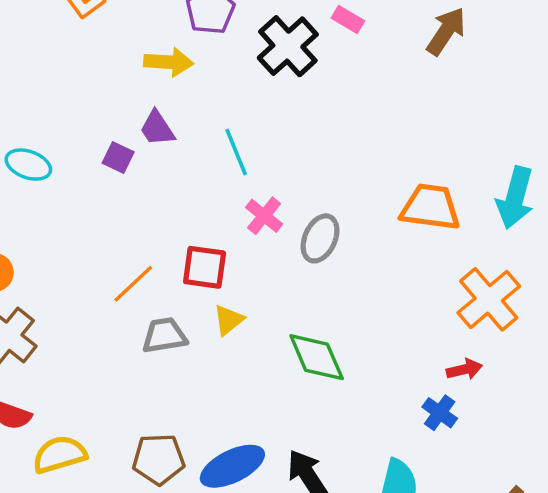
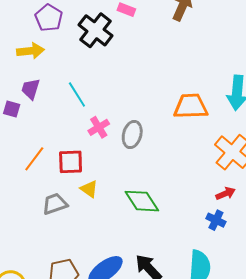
purple trapezoid: (157, 128) -> (31, 89), turned 60
pink cross: (264, 216) -> (99, 127), turned 30
orange line: (133, 284) -> (34, 159), moved
yellow triangle: (229, 320) -> (89, 189), turned -36

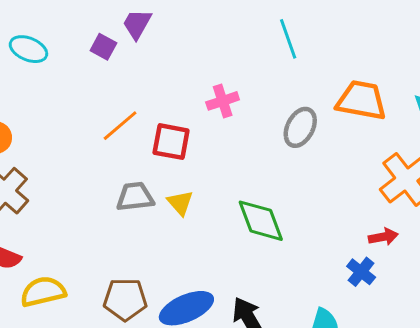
cyan line: (77, 94) -> (288, 39), moved
gray ellipse: (132, 135) -> (300, 127), moved
yellow triangle: (89, 189) -> (180, 203), moved

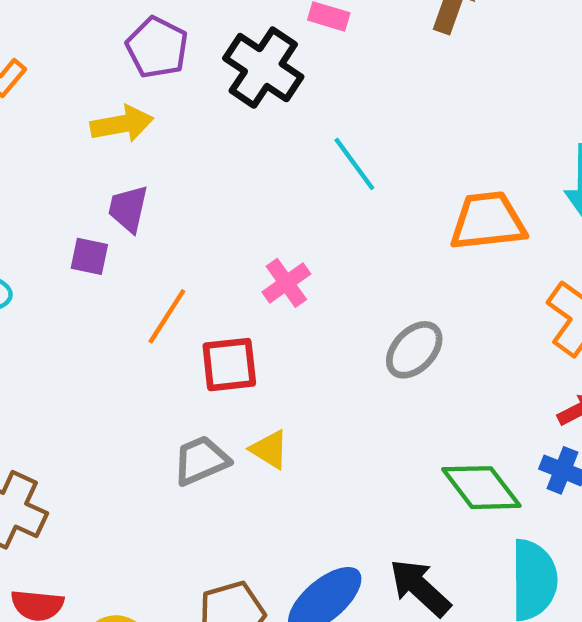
orange line: (120, 126) -> (167, 316), moved
gray ellipse: (300, 127) -> (414, 350), moved, turned 33
green diamond: (261, 221) -> (481, 488), moved

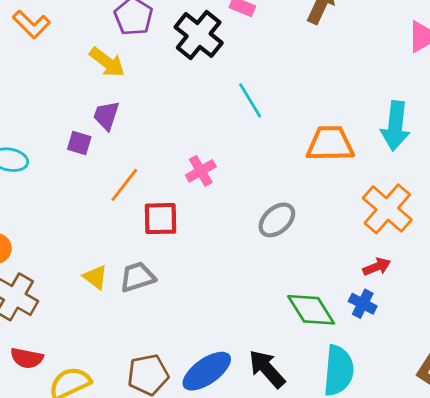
yellow arrow: (122, 124) -> (107, 62), turned 42
yellow triangle: (269, 449) -> (95, 277), moved

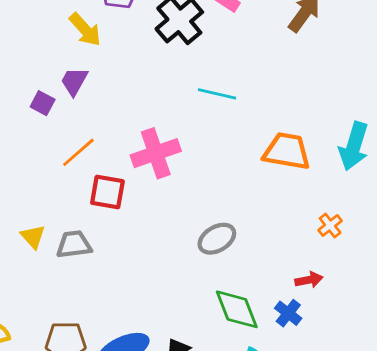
cyan line: (250, 100) -> (217, 94), turned -57
pink cross: (201, 171) -> (156, 153), size x1.6
orange cross: (387, 209) -> (330, 225), size x0.5
gray ellipse: (277, 220) -> (217, 239), moved

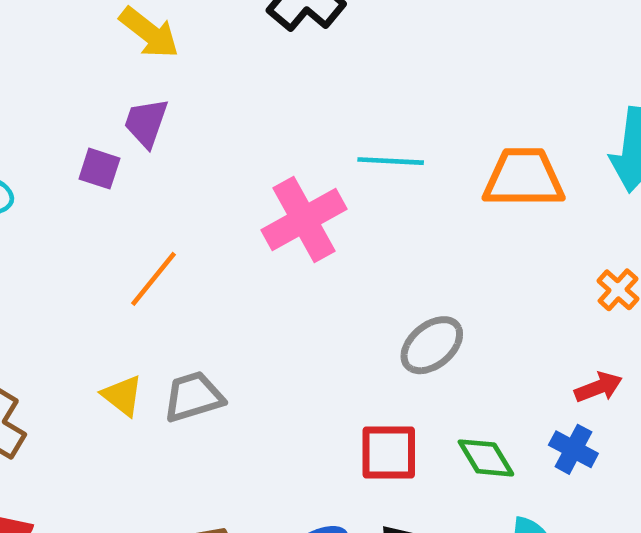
cyan line: (217, 94) -> (391, 161), moved
orange line: (78, 152) -> (153, 279), moved
red square: (107, 192) -> (389, 453), moved
green diamond: (237, 309) -> (486, 458), size x0.7

